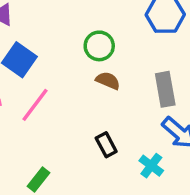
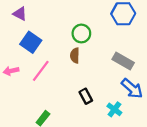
brown semicircle: (108, 81) -> (75, 55), moved, turned -112
gray rectangle: (165, 89) -> (123, 61), turned -50

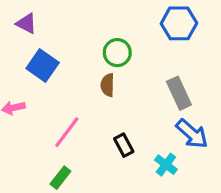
gray rectangle: (123, 61) -> (179, 93), turned 35
pink line: (41, 71) -> (67, 132), moved

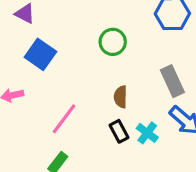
brown semicircle: (108, 85) -> (121, 97), moved
cyan cross: (166, 165) -> (147, 133), moved

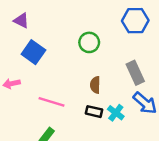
pink line: (64, 119) -> (52, 102), turned 70
black rectangle: (119, 131) -> (94, 112), turned -49

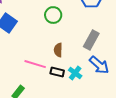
gray rectangle: (135, 73) -> (91, 40), turned 54
pink line: (52, 102) -> (35, 64), moved

